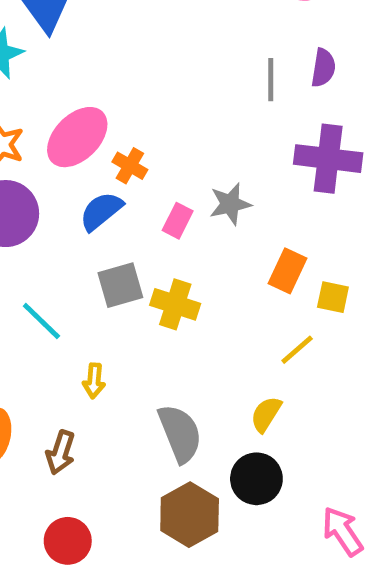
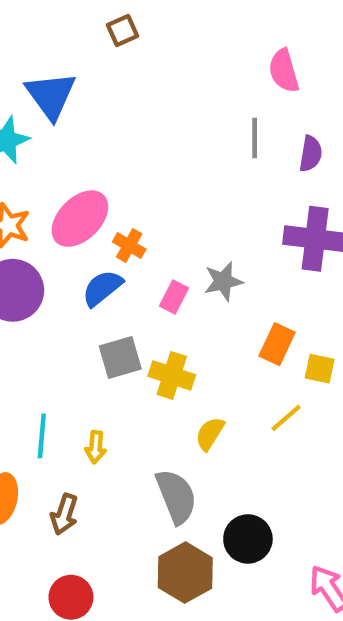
gray line: (271, 80) -> (255, 138), moved
cyan line: (41, 321) -> (42, 436), moved, turned 51
yellow semicircle: (266, 414) -> (210, 434), moved

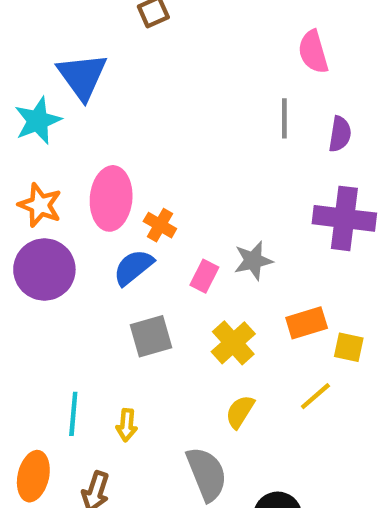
pink ellipse: (80, 219) -> (111, 198), turned -40
orange rectangle: (277, 344) -> (307, 323), turned 48
yellow cross: (172, 375) -> (233, 343), moved, turned 30

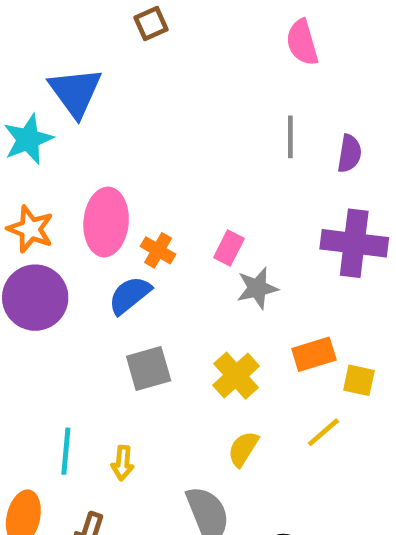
pink semicircle: (313, 52) -> (302, 42), moved
pink rectangle: (204, 276) -> (229, 248), moved

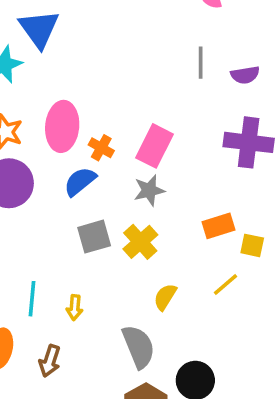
purple semicircle: (349, 153) -> (245, 75), turned 72
pink rectangle: (229, 248) -> (155, 146), size x1.6
gray star: (257, 288) -> (149, 190), moved
yellow cross: (236, 376) -> (140, 242), moved

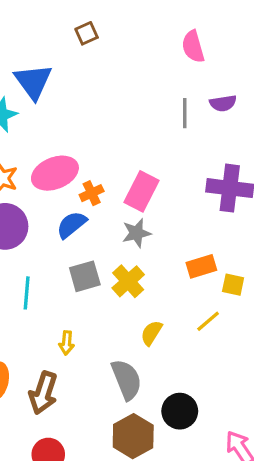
purple semicircle: (245, 75) -> (223, 103), moved
pink ellipse: (62, 126) -> (55, 173), turned 63
orange cross: (101, 148) -> (92, 193), turned 35
cyan line: (32, 299) -> (27, 293), moved
brown arrow: (50, 361) -> (43, 393), size x1.4

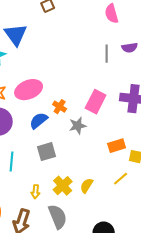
pink rectangle: (141, 191) -> (96, 102), moved
orange cross: (92, 193) -> (60, 107), moved, turned -32
yellow cross: (128, 281) -> (63, 186), moved
gray semicircle: (126, 380) -> (58, 217), moved

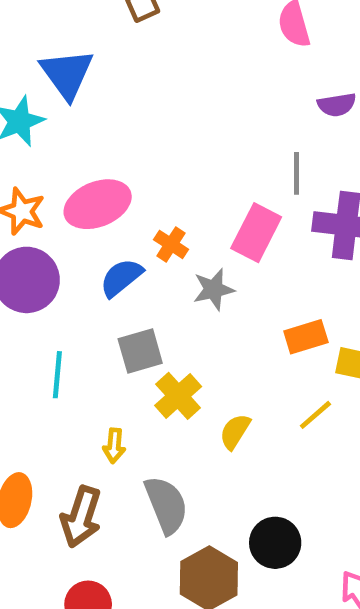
gray line: (107, 54) -> (296, 173), moved
yellow cross: (63, 186) -> (178, 396), moved

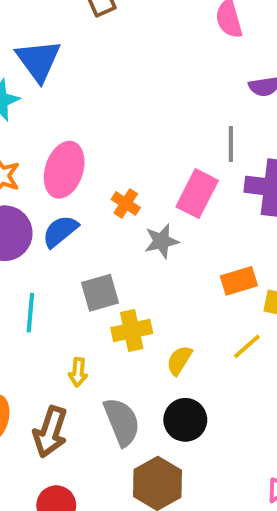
pink ellipse: (98, 204) -> (64, 170), turned -50
blue semicircle: (121, 278) -> (60, 231), moved
yellow cross: (178, 396) -> (132, 331), turned 30
black circle: (275, 543) -> (185, 420), moved

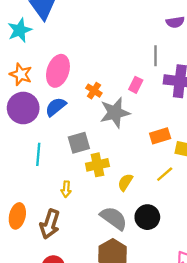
pink rectangle: (197, 194) -> (136, 85), size x0.6
gray star: (161, 241) -> (115, 113), size x1.5
black circle: (185, 420) -> (147, 217), moved
gray semicircle: (122, 422) -> (114, 218), moved, turned -32

